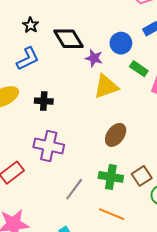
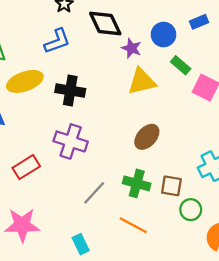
black cross: (44, 101) -> (70, 91), size x1.4
brown square: (142, 176) -> (171, 186), turned 36

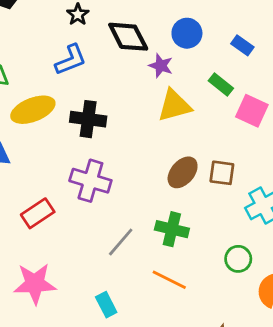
blue rectangle: (199, 22) -> (242, 45), moved, turned 60
blue circle: (164, 34) -> (187, 33), moved
brown square: (171, 186) -> (222, 173), moved

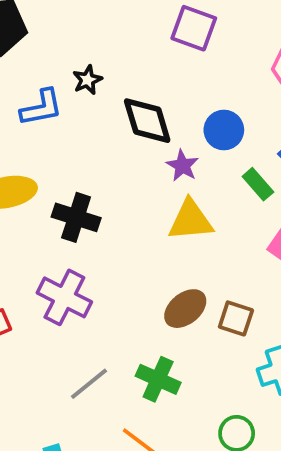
blue L-shape: (71, 60) -> (41, 108), moved
green rectangle: (221, 85) -> (258, 184), moved

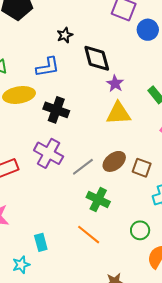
blue L-shape: (41, 108) -> (48, 67), moved
blue circle: (224, 130) -> (148, 30), moved
gray line: (89, 384) -> (83, 167), moved

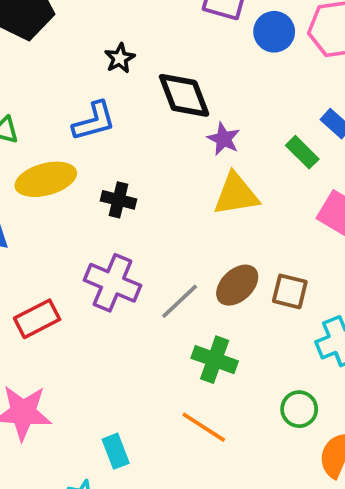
black cross: (56, 110) -> (118, 200), size x0.7

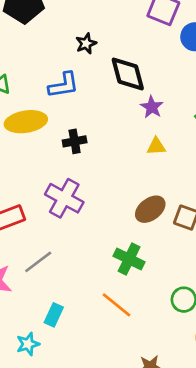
yellow triangle: (236, 194) -> (156, 146), size x0.6
black cross: (118, 200) -> (75, 141), turned -30
gray line: (180, 301) -> (38, 262), moved
cyan rectangle: (116, 451) -> (54, 315), turned 40

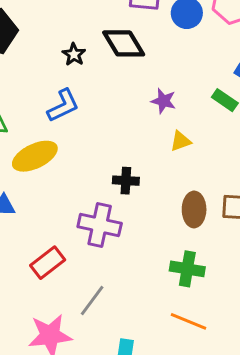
black diamond: (128, 74) -> (124, 43), moved
black cross: (75, 141) -> (126, 181), moved, turned 30
brown ellipse: (150, 209) -> (194, 209), turned -36

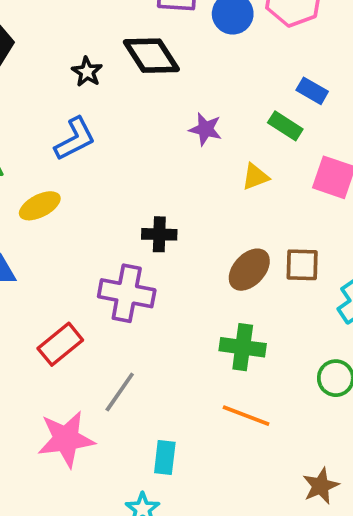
yellow triangle: (181, 141) -> (255, 177), moved
yellow ellipse: (35, 156) -> (40, 206), size x0.7
brown ellipse: (194, 209) -> (249, 270), turned 44

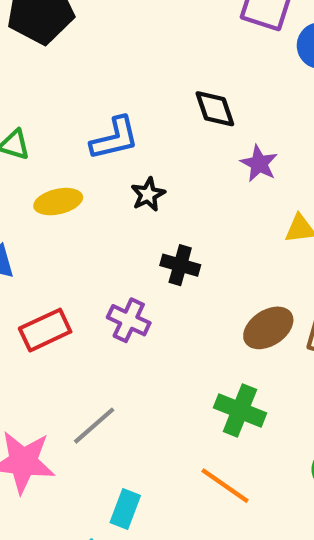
black diamond: (151, 56) -> (215, 109), moved, size x0.7
black star: (87, 72) -> (148, 194), moved
purple cross: (127, 293) -> (129, 320), size x0.7
red rectangle: (60, 344) -> (45, 330), moved

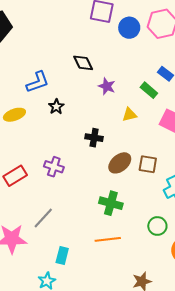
black cross: (180, 265) -> (94, 138), moved
orange line: (225, 486) -> (108, 239), turned -35

